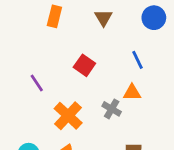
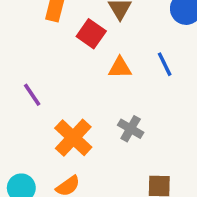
red square: (84, 65) -> (91, 34), moved
orange triangle: (132, 93) -> (120, 68), moved

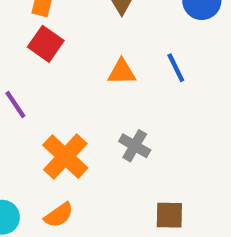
red square: (91, 34) -> (46, 44), moved

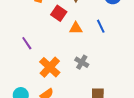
red square: (46, 44) -> (59, 13), moved

